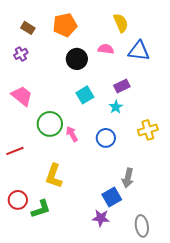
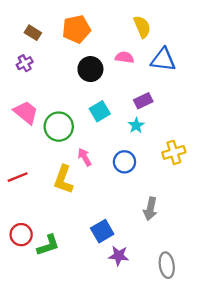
green circle: (50, 124) -> (59, 127), moved
yellow L-shape: (54, 176) -> (63, 179), moved
blue square: (112, 197) -> (102, 231), moved

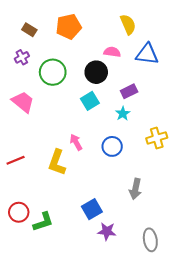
black circle: (90, 69) -> (96, 72), moved
green circle: (59, 127) -> (53, 72), moved

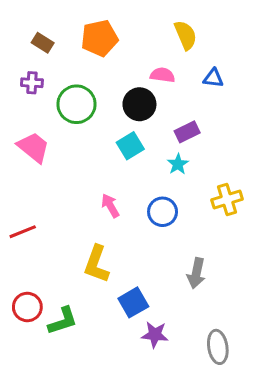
blue triangle: (147, 54) -> (213, 78), size x0.6
purple cross: (22, 57) -> (32, 83), turned 32
yellow L-shape: (57, 162) -> (96, 264), moved

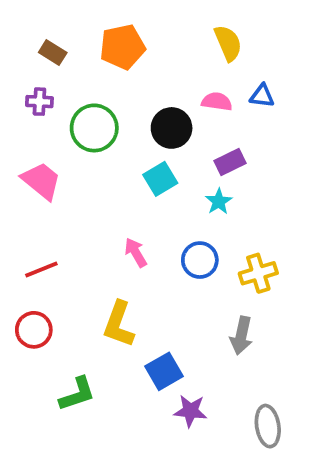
pink semicircle: (163, 75) -> (217, 102), moved
yellow cross: (227, 199) -> (258, 273), moved
red line: (23, 232) -> (41, 269), moved
red circle: (27, 307) -> (34, 330), moved

